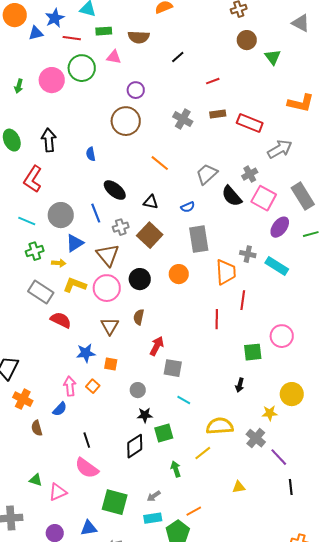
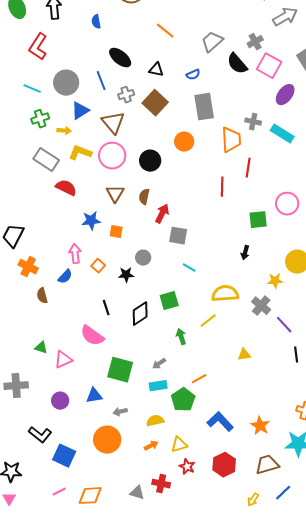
black circle: (140, 279) -> (150, 161), moved
brown semicircle: (139, 317) -> (144, 197), moved
orange square: (93, 386) -> (98, 266), moved
black star: (145, 415) -> (126, 275), moved
black line: (87, 440) -> (106, 308), moved

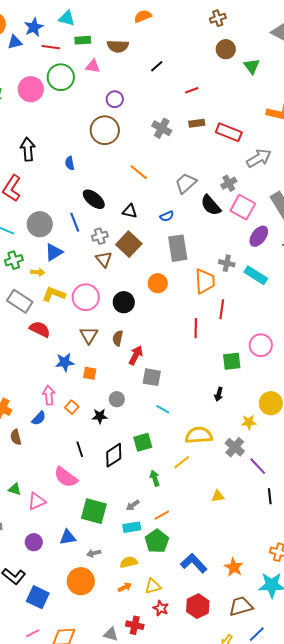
brown triangle: (113, 123) -> (104, 259), moved, size x0.7
orange line: (199, 379) -> (162, 515), moved

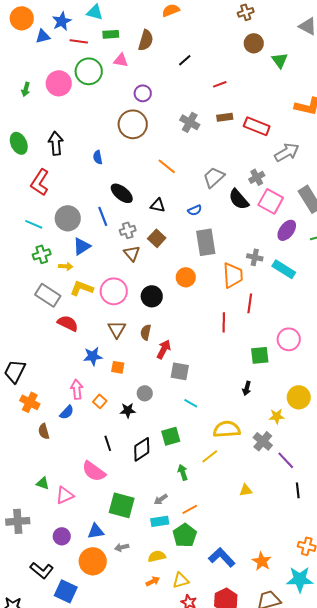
brown semicircle: (118, 46) -> (146, 40), turned -75
brown square: (129, 244) -> (157, 238), size x0.7
orange circle: (81, 581) -> (93, 561), moved

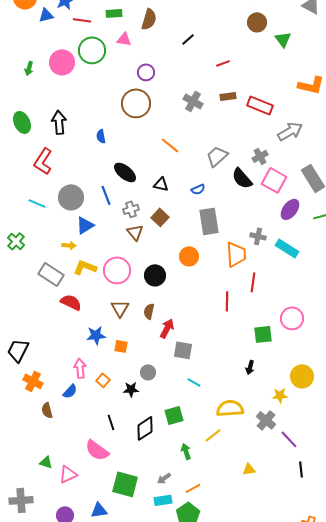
green cross: (42, 254) -> (16, 241), moved, turned -30

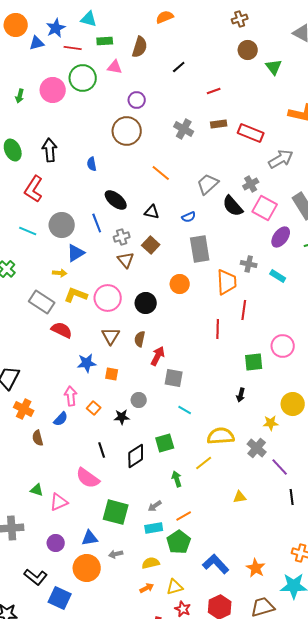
cyan rectangle: (287, 248) -> (278, 276), size x0.7

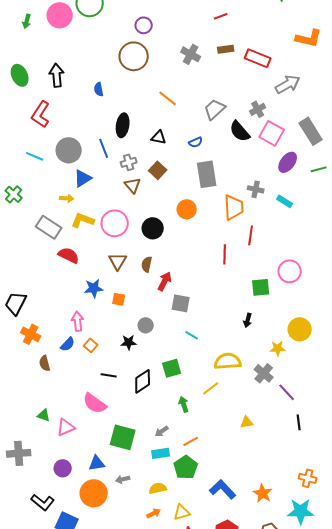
black ellipse: (116, 200) -> (123, 125), turned 60
orange square: (94, 408) -> (91, 345), moved
black line: (102, 450) -> (109, 375), turned -63

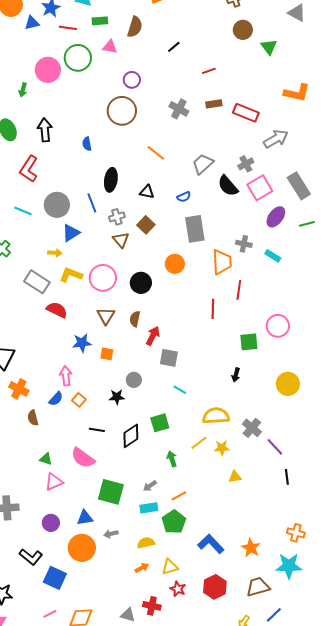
green arrow: (27, 21) -> (23, 90), moved
pink square: (272, 133) -> (260, 188), turned 30
yellow star: (278, 348) -> (222, 448), moved
green triangle: (44, 415) -> (46, 459), moved

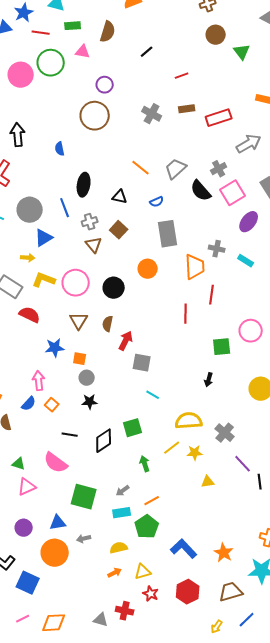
red rectangle: (246, 113) -> (219, 118), turned -40
orange line: (156, 153) -> (141, 168), moved
gray circle: (134, 380) -> (87, 378), moved
purple line: (275, 447) -> (243, 464), moved

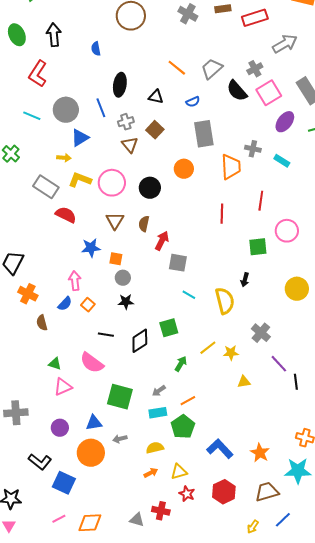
red line: (212, 295) -> (261, 201), moved
yellow semicircle: (189, 421) -> (225, 301), moved, turned 80
green arrow: (145, 464) -> (181, 364), turned 49

